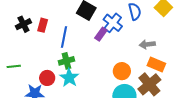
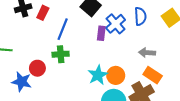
purple rectangle: (101, 34) -> (101, 33), turned -40
cyan star: (69, 78) -> (98, 75), moved

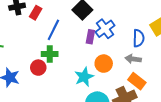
blue semicircle: (140, 16) -> (138, 38), moved
red circle: (37, 68) -> (38, 68), moved
orange circle: (116, 75) -> (104, 64), moved

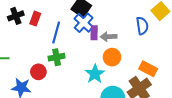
blue cross: (105, 29) -> (84, 23), moved
gray arrow: (133, 59) -> (109, 37), moved
red circle: (38, 68) -> (38, 72), moved

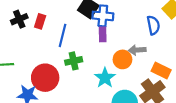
blue cross: (84, 23) -> (103, 16), moved, turned -36
gray arrow: (109, 37) -> (137, 50), moved
green cross: (57, 57) -> (74, 61), moved
red circle: (38, 72) -> (45, 78), size x1.6

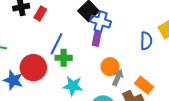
blue line: (63, 35) -> (56, 44), moved
gray arrow: (137, 50) -> (118, 77), moved, turned 105
cyan star: (105, 78) -> (73, 86), moved, turned 30

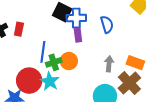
blue semicircle: (146, 41) -> (107, 24), moved
orange circle: (110, 67) -> (69, 61), moved
cyan star: (73, 86) -> (50, 81), moved, turned -30

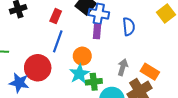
red rectangle: (19, 29) -> (56, 16), moved
green cross: (54, 62) -> (94, 82), moved
cyan star: (50, 81) -> (79, 74), moved

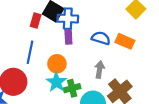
red rectangle: (56, 16) -> (36, 20), moved
blue semicircle: (129, 27) -> (101, 38), moved, turned -60
orange rectangle: (150, 72) -> (125, 41), moved

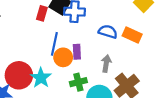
purple rectangle: (68, 37) -> (77, 52), moved
blue line: (30, 52) -> (54, 44), moved
cyan star: (56, 82) -> (41, 78), moved

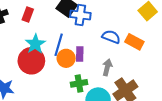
red rectangle: (42, 13) -> (28, 14), moved
red circle: (19, 75) -> (31, 61), moved
cyan star: (41, 78) -> (35, 44), moved

